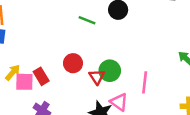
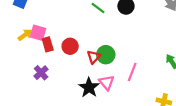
red circle: (73, 63) -> (70, 46), moved
pink square: (24, 82) -> (38, 33), moved

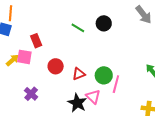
red rectangle: (48, 44) -> (36, 41), moved
green circle: (106, 55) -> (104, 75), moved
red triangle: (94, 57) -> (79, 74), turned 32

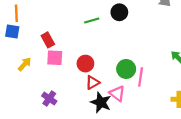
green line: (78, 28) -> (92, 21), turned -40
pink square: (24, 57) -> (55, 58), moved
red circle: (56, 66) -> (85, 64), moved
red triangle: (79, 74) -> (93, 83), moved

